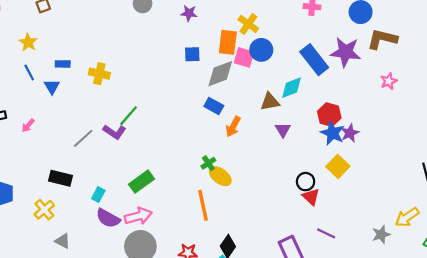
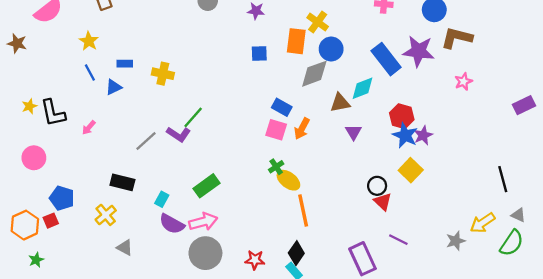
pink square: (244, 57) -> (276, 130), moved
gray diamond: (220, 74) -> (314, 74), moved
blue triangle: (52, 87) -> (114, 87), turned 35
orange line: (203, 205) -> (303, 210), moved

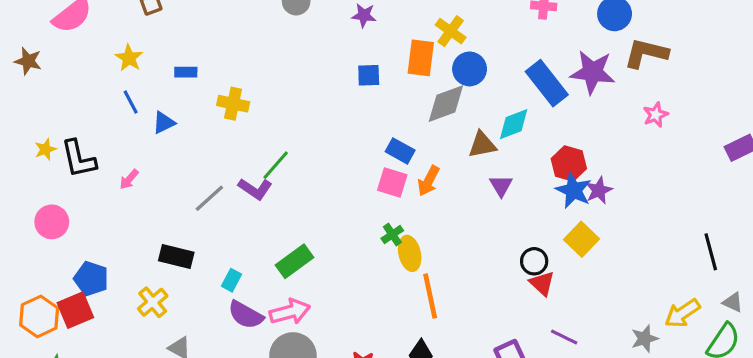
blue rectangle: (125, 64) -> (186, 72), moved
yellow ellipse: (288, 180) -> (410, 253), turned 40
red square: (51, 221) -> (75, 310), size x1.6

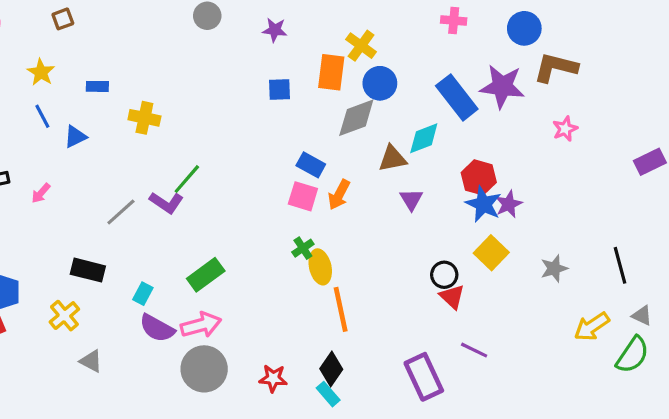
gray star: (645, 339) -> (554, 268), moved

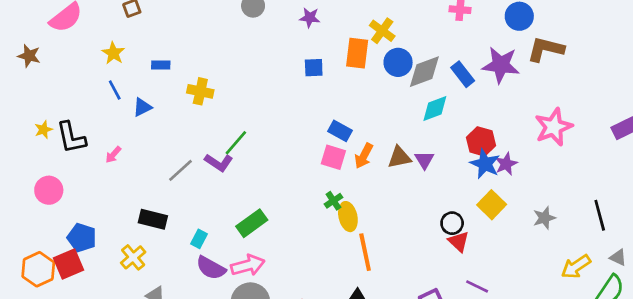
blue rectangle: (457, 97) -> (463, 74), size x0.7
gray diamond: (356, 118) -> (424, 72), moved
pink star: (565, 129) -> (554, 127), moved, size x1.8
brown triangle: (392, 159) -> (399, 157), moved

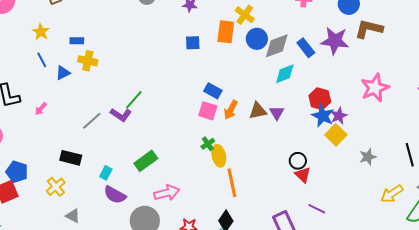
yellow cross: (200, 91) -> (88, 61), moved
yellow square: (492, 205) -> (336, 135), moved
pink arrow: (248, 265) -> (167, 193), moved

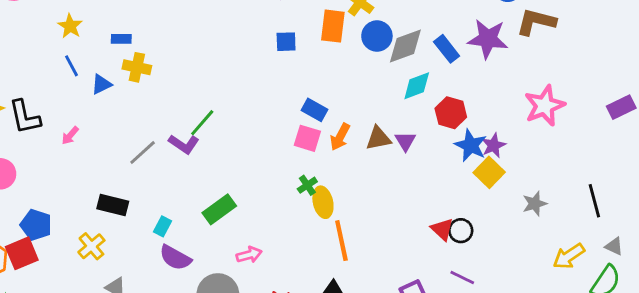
red hexagon: (320, 99) -> (451, 113), moved
black circle: (298, 161) -> (461, 231), moved
pink arrow: (167, 193) -> (249, 255), size x0.7

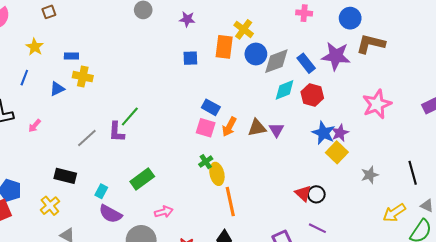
blue line: (72, 66) -> (24, 78), moved, turned 49
red hexagon: (451, 113) -> (312, 95), moved
purple L-shape: (184, 144) -> (117, 132), turned 60

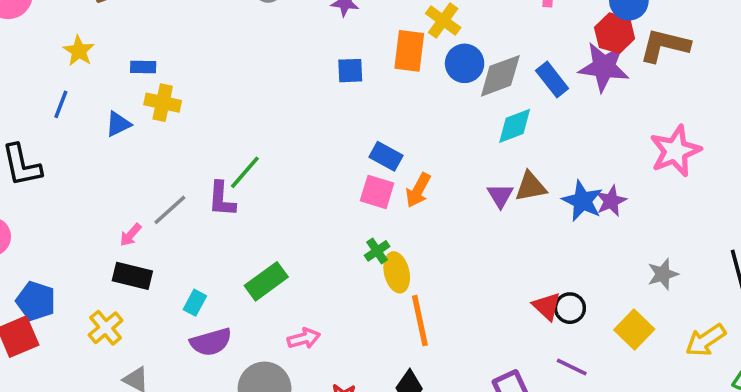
red hexagon: (312, 95) -> (615, 33), moved
pink arrow: (35, 126) -> (131, 235), moved
brown triangle: (257, 128) -> (531, 187), moved
yellow square: (337, 152) -> (634, 329), moved
purple semicircle: (110, 214) -> (211, 342), turned -45

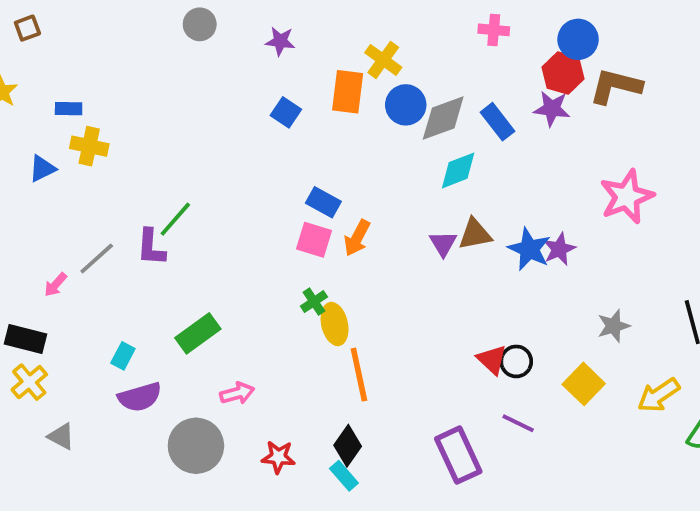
purple star: (604, 67) -> (552, 109), size x0.7
blue square: (350, 71) -> (286, 112), turned 36
black rectangle: (132, 276) -> (26, 339), moved

